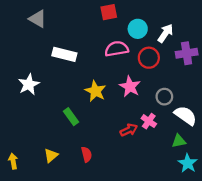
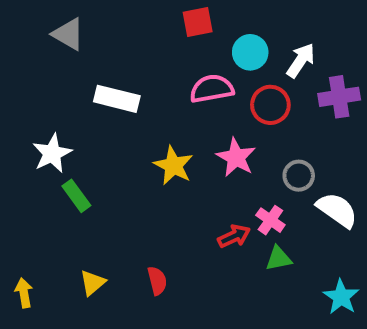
green rectangle: (71, 117) -> (76, 196), moved
green triangle: (179, 141) -> (278, 258), moved

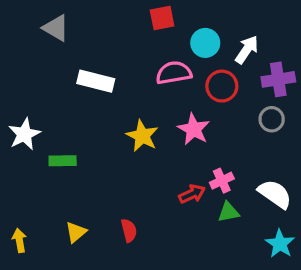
white star: (52, 153) -> (24, 134), moved
gray circle: (299, 176) -> (272, 119), moved
green rectangle: (76, 196) -> (63, 161), turned -55
white semicircle: (337, 210) -> (275, 194), moved
pink cross: (270, 220) -> (222, 181), turned 30

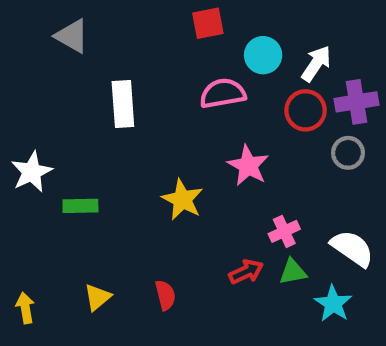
white rectangle: (96, 81) -> (123, 104), turned 72
red circle: (222, 86) -> (306, 110), moved
yellow star: (142, 136) -> (182, 200), moved
red arrow: (192, 194) -> (246, 272), moved
cyan star: (280, 244) -> (333, 304), moved

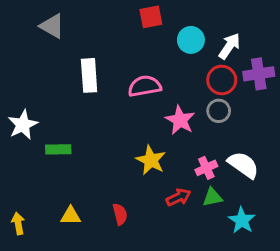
pink semicircle: (223, 93) -> (145, 86), moved
gray circle: (348, 153) -> (219, 111), moved
yellow star: (182, 200) -> (151, 160), moved
white semicircle: (352, 248) -> (243, 165), moved
yellow triangle: (97, 297) -> (71, 216), turned 40

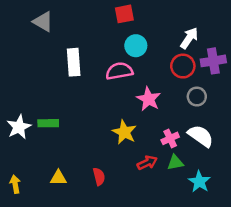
cyan circle: (191, 40) -> (136, 46), moved
gray circle: (219, 111) -> (197, 97), moved
white star: (23, 125) -> (19, 127), moved

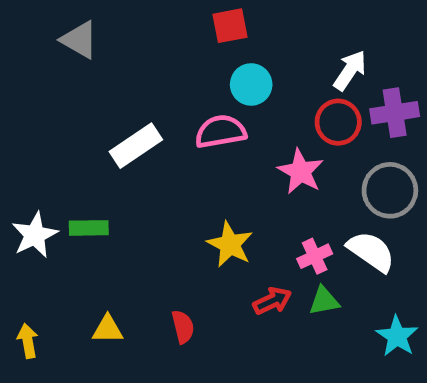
white rectangle: (74, 62) -> (136, 146), moved, turned 60
gray circle: (197, 97) -> (390, 190), moved, size x1.5
pink star: (149, 99) -> (301, 172), moved
cyan star: (199, 182) -> (397, 336), moved

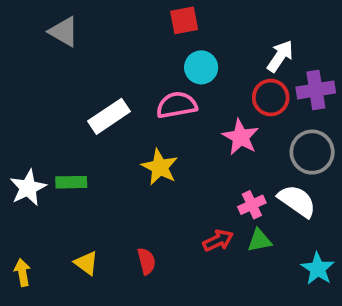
yellow star: (230, 244) -> (160, 167), moved
yellow triangle: (108, 329) -> (86, 263), turned 36

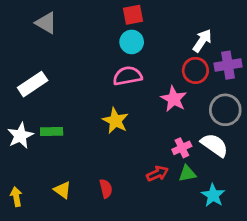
cyan circle: (201, 67) -> (132, 42), moved
white rectangle: (109, 116) -> (33, 84), moved
cyan star: (318, 269) -> (213, 195), moved

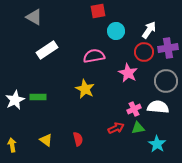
cyan circle: (132, 42) -> (116, 31), moved
white rectangle: (33, 84) -> (47, 50), moved
white semicircle: (214, 145) -> (158, 107), turned -30

